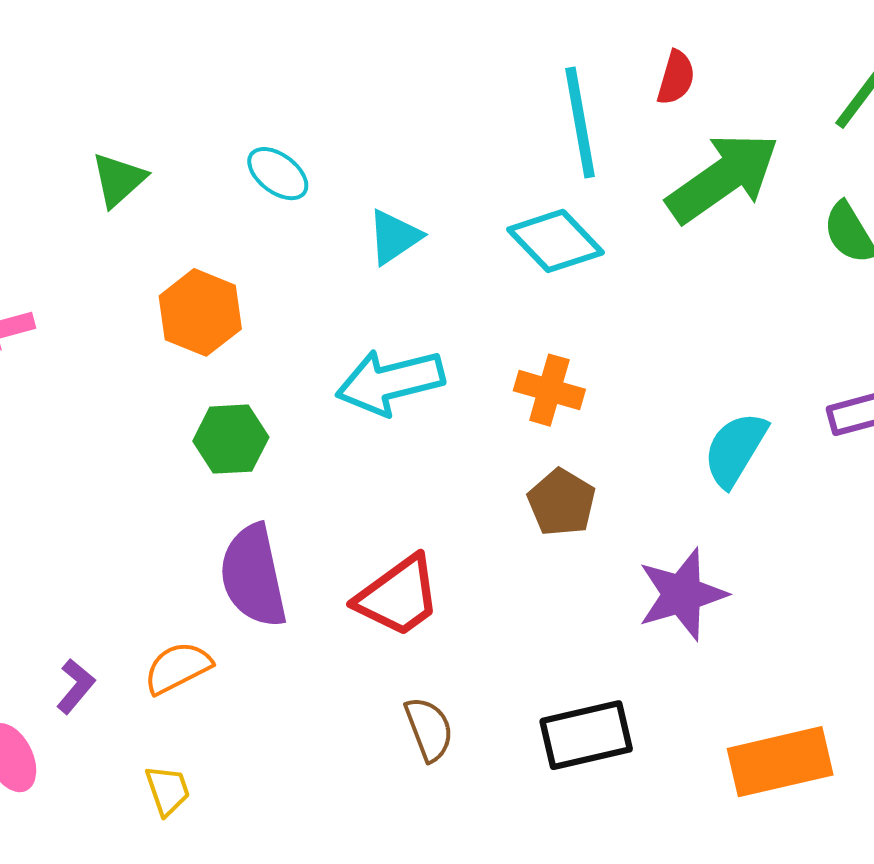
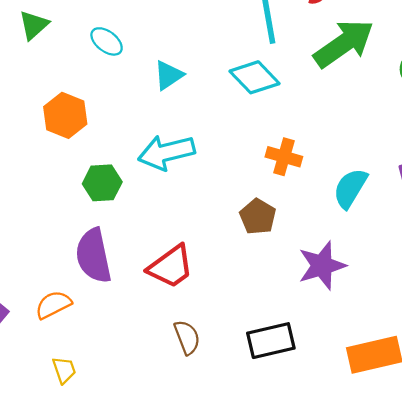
green triangle: (118, 180) -> (34, 25), moved
orange cross: (549, 390) -> (284, 157), moved
green hexagon: (231, 439) -> (102, 183), moved
yellow trapezoid: (168, 790) -> (64, 370), moved

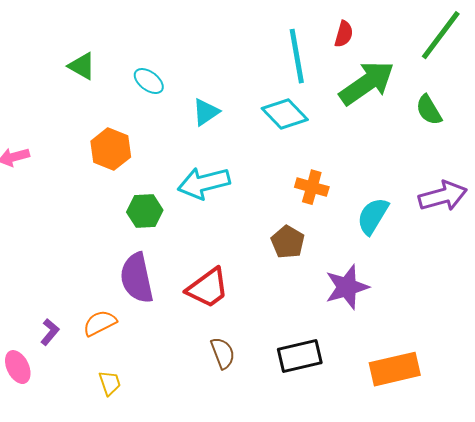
green triangle: (34, 25) -> (82, 66), turned -48

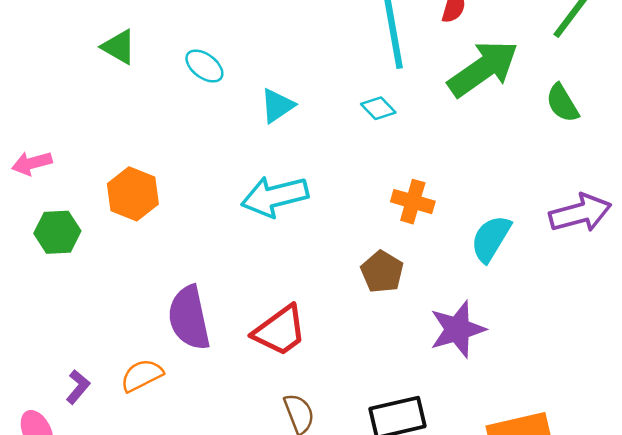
cyan diamond: (285, 114) -> (378, 108), size x0.6
orange hexagon: (111, 149) -> (133, 194), moved
green hexagon: (145, 211) -> (57, 232), moved

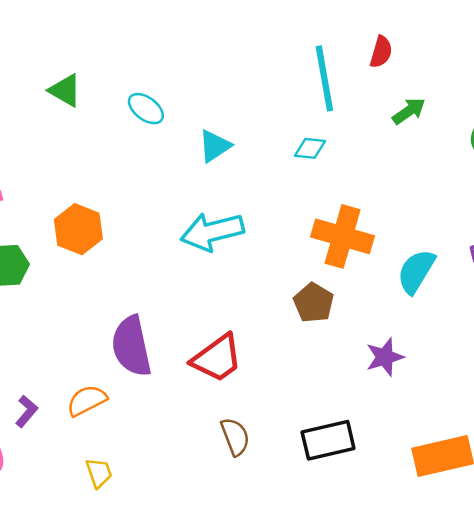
green arrow: (483, 69) -> (409, 111), size x0.5
cyan diamond: (378, 108) -> (310, 148), turned -40
orange cross: (413, 202) -> (343, 236), size x1.5
purple star: (458, 329) -> (385, 357), size x0.7

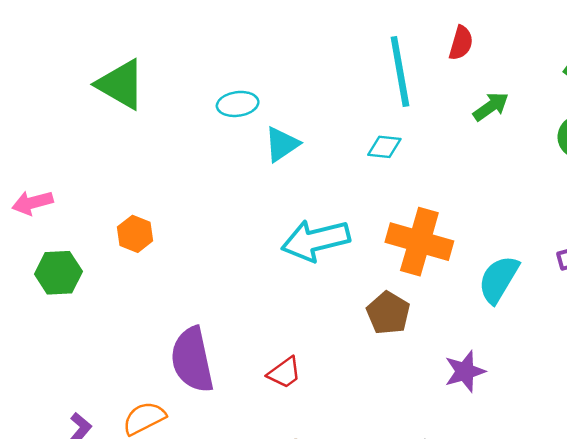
green triangle: (65, 90) -> (121, 84), size x1.4
cyan ellipse: (146, 109) -> (238, 104), moved, turned -45
orange hexagon: (78, 229) -> (135, 234), size x0.7
cyan arrow: (212, 232) -> (316, 240), moved
red trapezoid: (217, 358) -> (284, 373), size x0.6

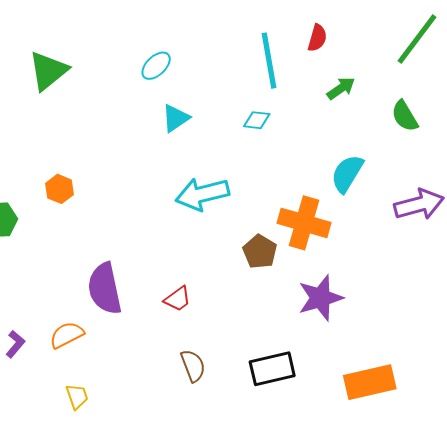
green triangle: (121, 84) -> (48, 71), turned 51
cyan ellipse: (238, 104) -> (156, 66), moved, turned -36
orange cross: (419, 242) -> (304, 223), moved
cyan semicircle: (499, 279) -> (347, 174), moved
purple star: (465, 371) -> (320, 298), size x1.4

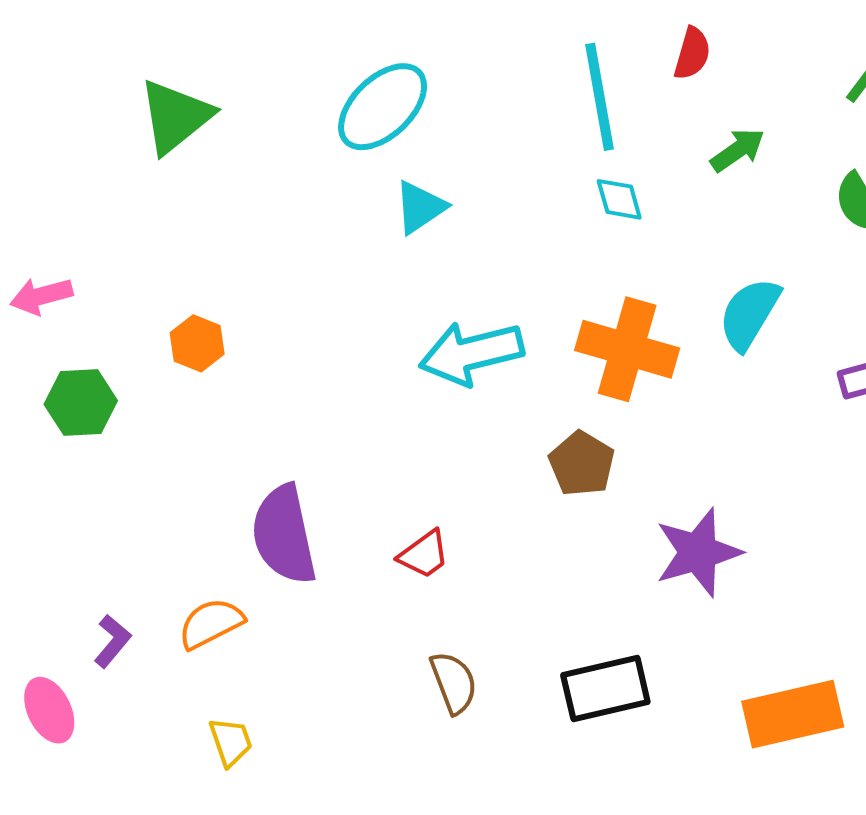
cyan ellipse: (156, 66) -> (383, 107), size x1.6
cyan diamond: (257, 120) -> (619, 199), moved, turned 68
orange cross: (304, 223) -> (627, 349), moved

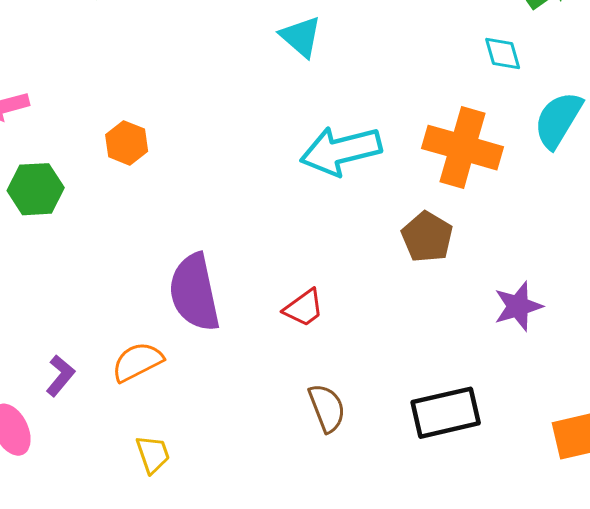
cyan diamond: (619, 199) -> (503, 54), moved
cyan triangle: (420, 207) -> (301, 37), turned -45
purple star: (698, 552) -> (518, 306), size x0.7

